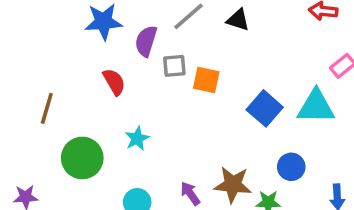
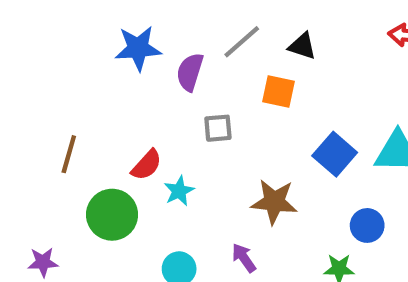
gray square: (174, 66) -> (218, 128), moved
orange square: (206, 80) -> (278, 91), moved
red semicircle: (114, 82) -> (147, 165), moved, turned 72
brown star: (233, 185) -> (274, 202), moved

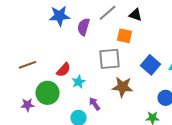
gray square: (218, 128) -> (110, 59), moved, size x1.6
brown line: (69, 154) -> (28, 65), turned 54
purple arrow: (244, 258) -> (95, 104), moved
purple star: (43, 262) -> (28, 105), moved

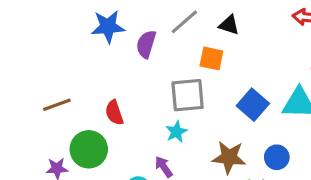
red semicircle: (64, 70) -> (114, 113), turned 119
cyan star: (79, 82) -> (176, 132), moved
brown star: (123, 87) -> (229, 157), moved

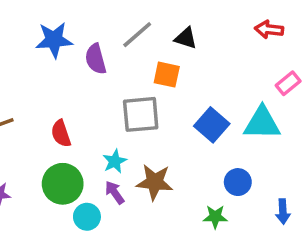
purple semicircle: (146, 44) -> (96, 59), turned -32
cyan star: (176, 132) -> (115, 161), moved
green circle: (89, 149) -> (63, 184), moved
brown star: (229, 157) -> (155, 182), moved

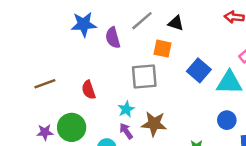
blue square: (212, 125) -> (199, 70), moved
blue circle: (238, 182) -> (227, 120), moved
green circle: (63, 184) -> (72, 127), moved

